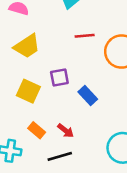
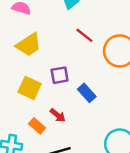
red line: (85, 36) -> (84, 35), turned 42
red arrow: (66, 131) -> (58, 115), moved

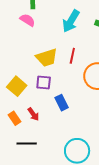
red line: (84, 35) -> (72, 56), turned 49
yellow trapezoid: (29, 45) -> (47, 58), moved

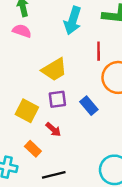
red line: (72, 56) -> (99, 51), moved
blue rectangle: (62, 103) -> (89, 106), moved
red arrow: (33, 114) -> (53, 129), moved

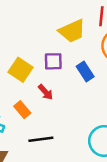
yellow trapezoid: (54, 70) -> (72, 31), moved

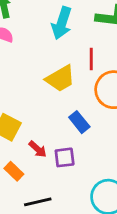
purple square: (53, 61) -> (65, 157), moved

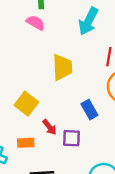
yellow trapezoid: (60, 79) -> (62, 67), moved, turned -72
orange rectangle: (14, 171) -> (26, 143), turned -56

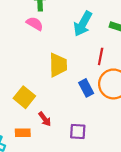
blue rectangle: (89, 110) -> (86, 88), moved
purple square: (72, 138) -> (78, 132), moved

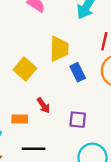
blue rectangle: (86, 88) -> (78, 72), moved
yellow square: (24, 97) -> (25, 69), moved

